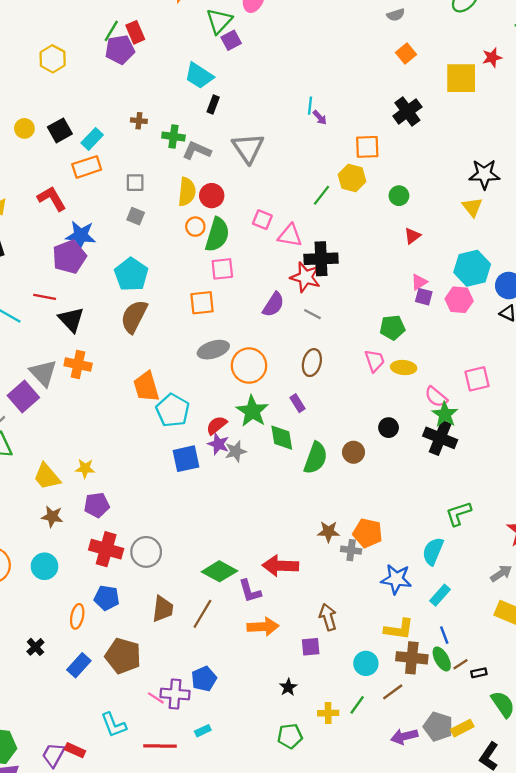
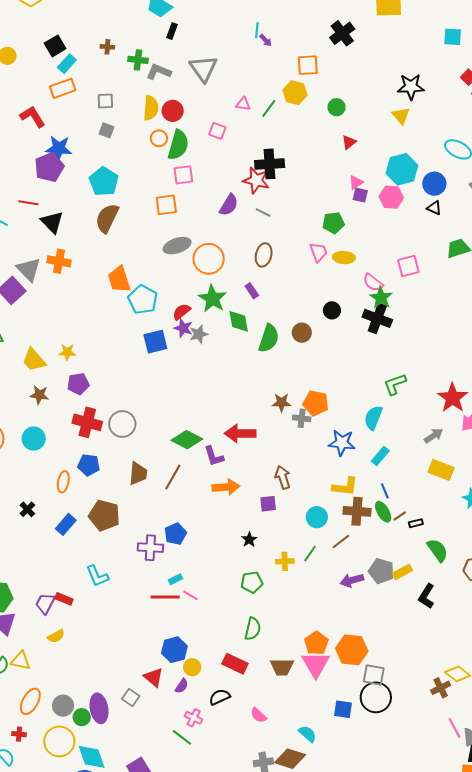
black square: (60, 130) -> (55, 46), moved
pink triangle: (290, 235) -> (243, 104), moved, size x0.7
pink line: (156, 698) -> (191, 595), moved
red line: (160, 746) -> (165, 597), moved

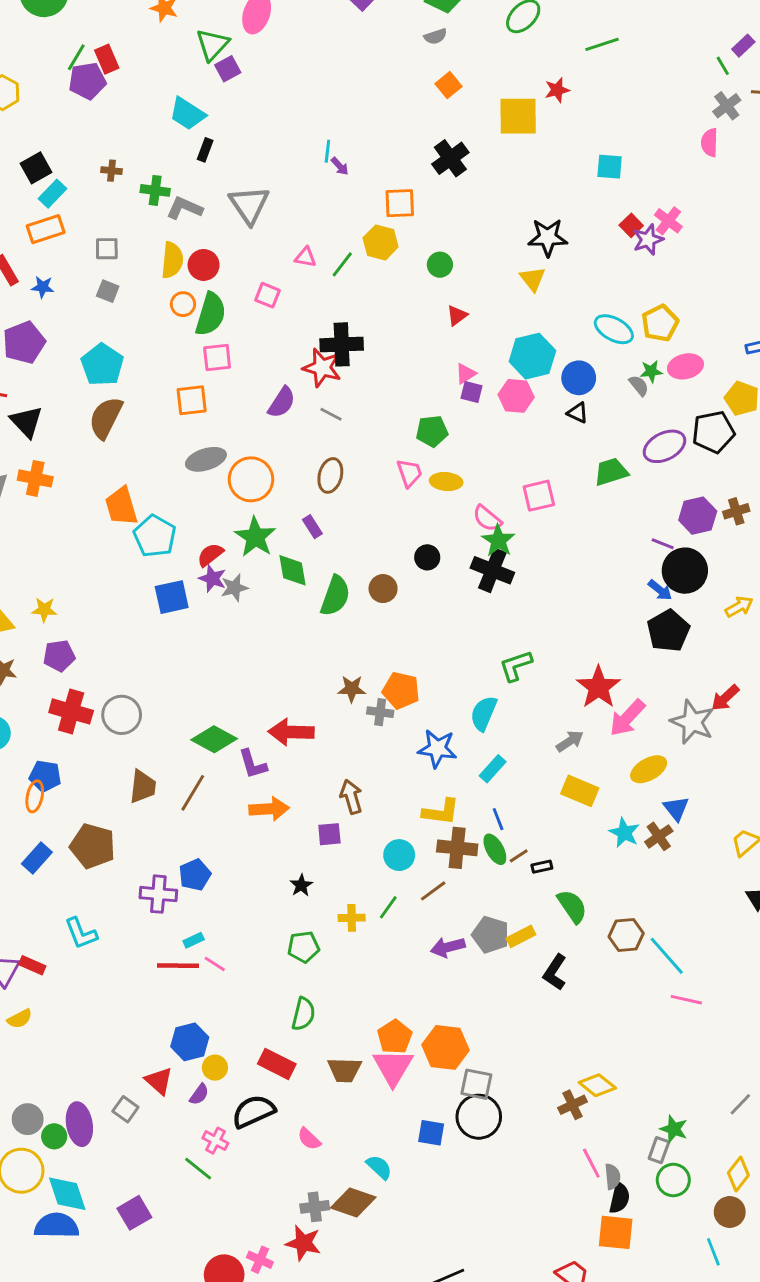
blue star: (59, 148) -> (43, 287), moved, size x0.6
blue pentagon: (89, 465) -> (45, 776), moved
black semicircle: (220, 697) -> (253, 1111), size x1.4

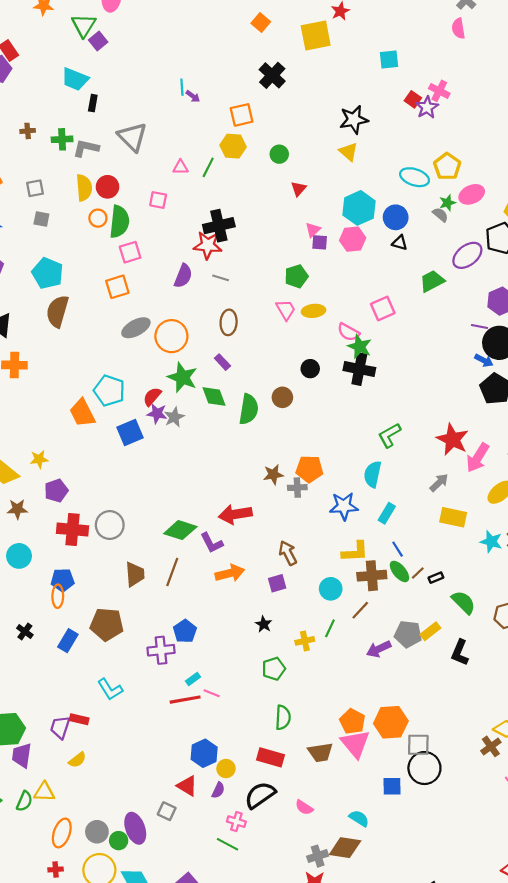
orange trapezoid: (121, 506) -> (82, 413), moved

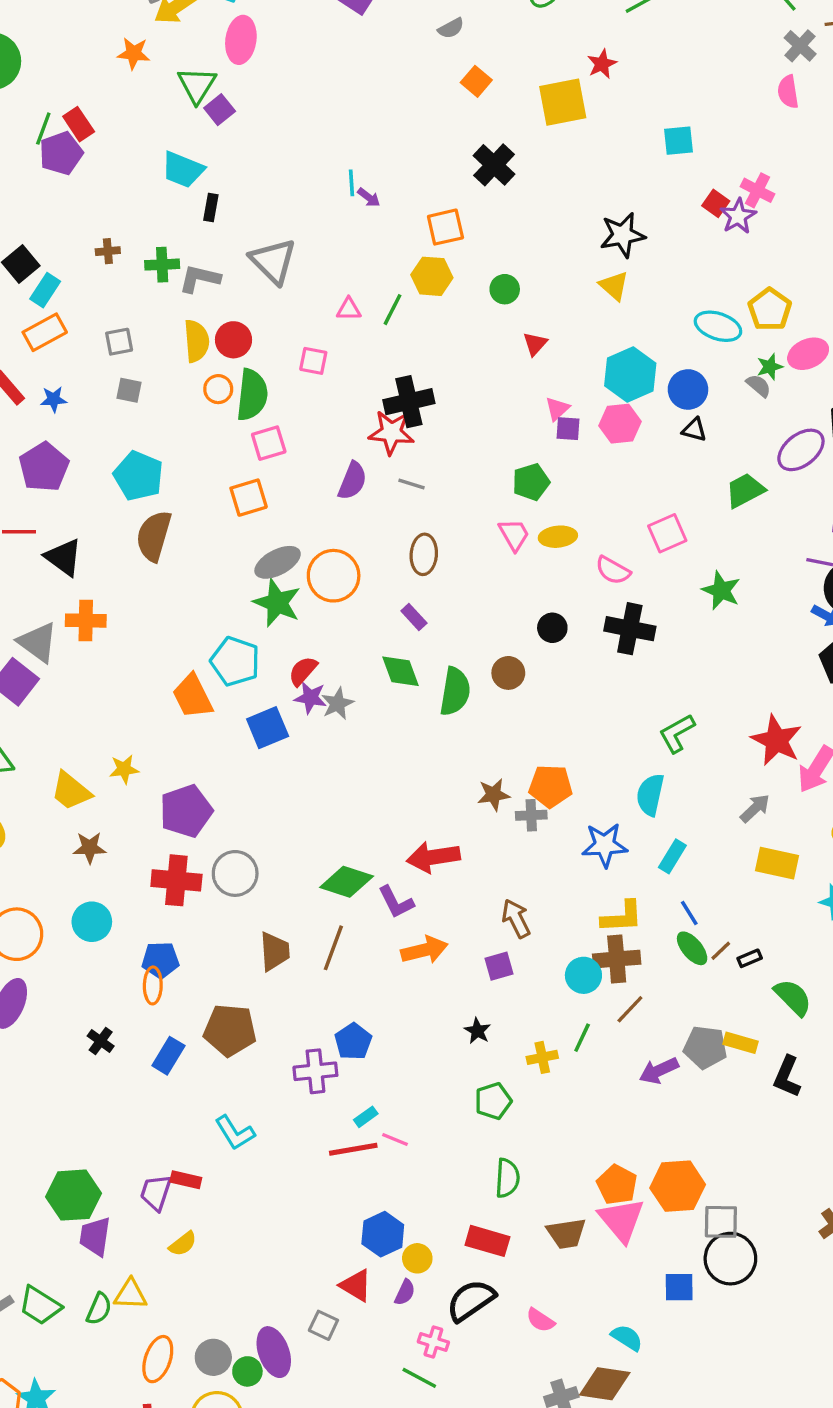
green star: (360, 347) -> (721, 590), moved
green star: (182, 377) -> (277, 603), moved
purple pentagon: (56, 491) -> (186, 811), moved, size x1.4
brown cross: (372, 576) -> (617, 959), moved
yellow rectangle: (430, 631) -> (740, 1043), turned 54

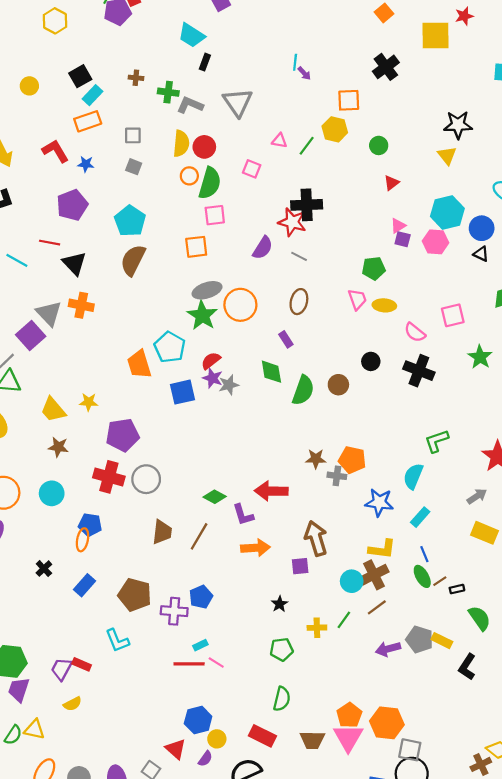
green diamond: (347, 882) -> (215, 497), size x0.7
brown arrow: (516, 918) -> (316, 538), size x1.4
brown cross: (617, 959) -> (374, 575), turned -32
brown pentagon: (230, 1030) -> (135, 595), moved

